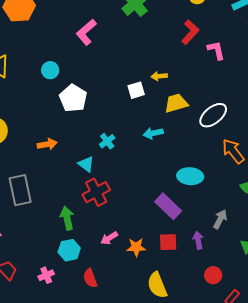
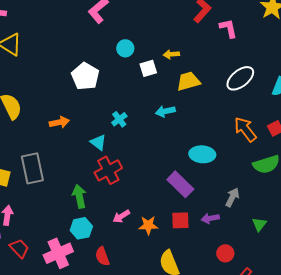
cyan circle: (50, 70) -> (125, 48), moved
white ellipse: (213, 115) -> (240, 78), moved
purple arrow: (198, 240) -> (210, 218), turned -90
pink cross: (46, 275) -> (58, 253), size x1.8

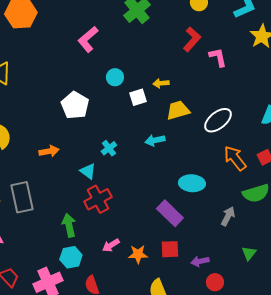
white ellipse: (240, 78) -> (218, 120), moved
gray arrow: (232, 197) -> (228, 216), moved
purple arrow: (210, 218) -> (200, 261), moved

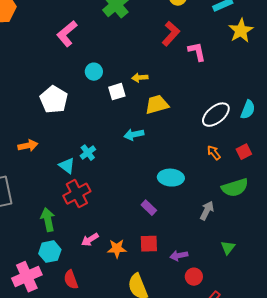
white ellipse: (218, 120) -> (216, 115), moved
cyan cross: (109, 148) -> (88, 153), moved
orange arrow: (235, 158) -> (214, 153), size x0.6
purple rectangle: (170, 213) -> (149, 208), size x0.6

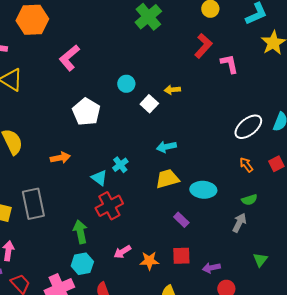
pink L-shape: (67, 34) -> (69, 58), moved
white square: (117, 92) -> (149, 104), turned -30
yellow trapezoid: (157, 105) -> (167, 179), moved
green semicircle: (235, 188) -> (249, 200), moved, size x0.6

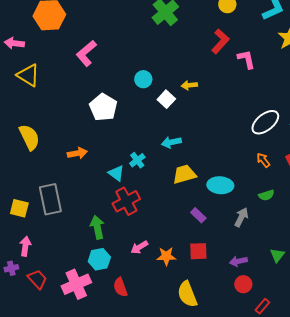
cyan arrow: (166, 147) -> (171, 142), moved
gray arrow: (239, 223) -> (241, 217), moved
purple arrow: (211, 268) -> (238, 261), moved

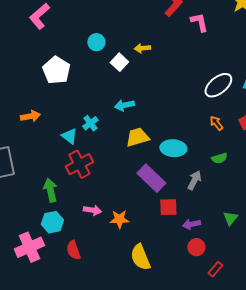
purple rectangle: (198, 215) -> (151, 178), size x1.8
pink arrow: (139, 247) -> (92, 210), turned -138
red square: (198, 251) -> (168, 207), moved

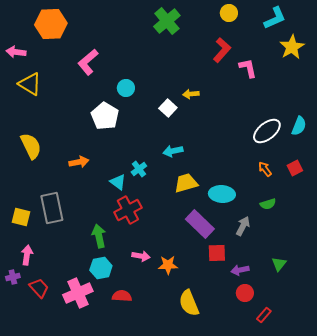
cyan circle: (96, 42) -> (126, 88), moved
red semicircle: (73, 250) -> (122, 296), turned 114

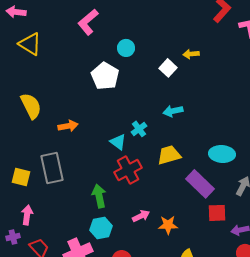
orange arrow: (79, 162) -> (68, 126), moved
yellow trapezoid: (186, 183) -> (169, 155), moved
pink arrow: (141, 256) -> (141, 216), turned -36

